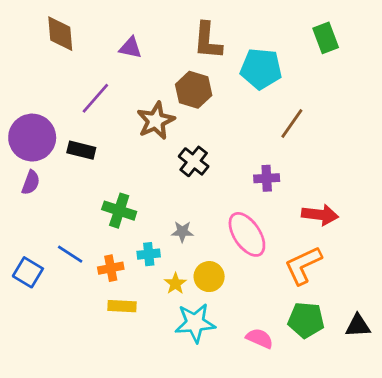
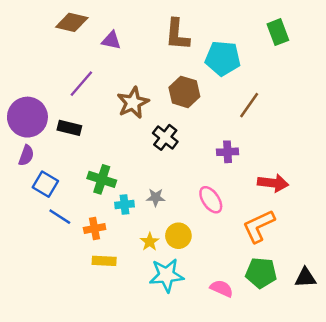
brown diamond: (60, 34) -> (72, 22), moved, turned -72
brown hexagon: (194, 90) -> (184, 92), moved
pink ellipse: (247, 234) -> (211, 200), size x0.7
cyan cross: (149, 254) -> (125, 205), moved
blue square: (28, 272) -> (45, 184), moved

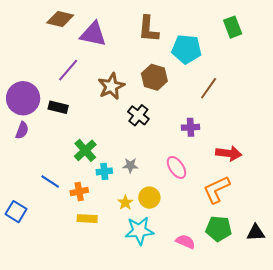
purple triangle: (111, 40) -> (93, 34), size x1.6
green cross: (102, 179) -> (85, 150), turned 30
blue square: (45, 184) -> (16, 212), moved

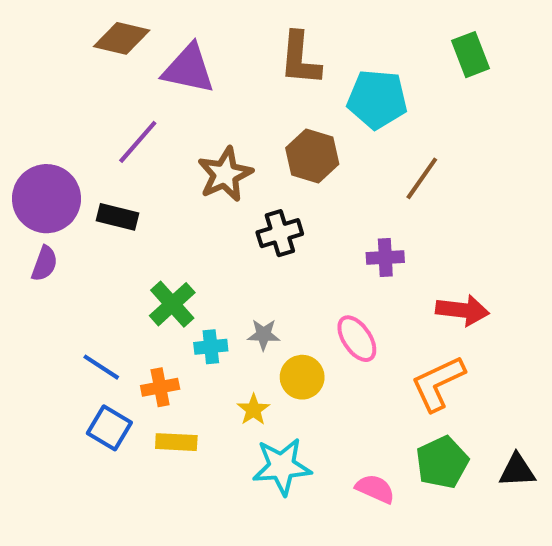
black cross: (138, 115) -> (280, 233), turned 35
yellow circle: (149, 198) -> (302, 377), moved
blue square: (16, 212) -> (109, 428), moved
green pentagon: (219, 229) -> (442, 462), turned -30

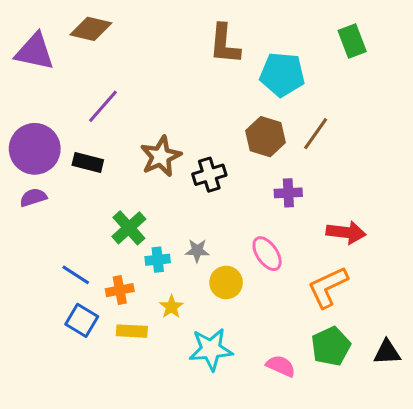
purple triangle: (189, 69) -> (35, 52), moved
brown hexagon: (312, 156) -> (266, 137), moved
brown star: (225, 174) -> (161, 156), moved
purple semicircle: (44, 264) -> (33, 197), turned -128
yellow star: (253, 410) -> (171, 307), moved

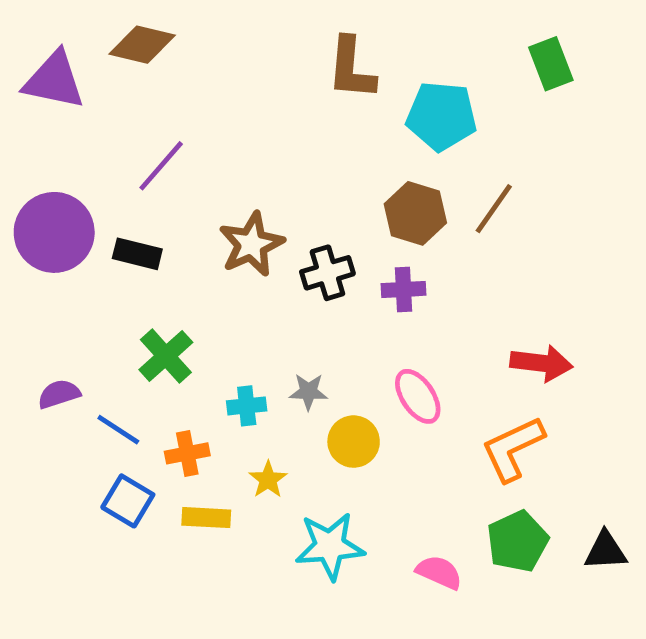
purple cross: (288, 193) -> (403, 289), moved
purple semicircle: (33, 197) -> (59, 394), moved
green cross: (129, 228) -> (166, 356), moved

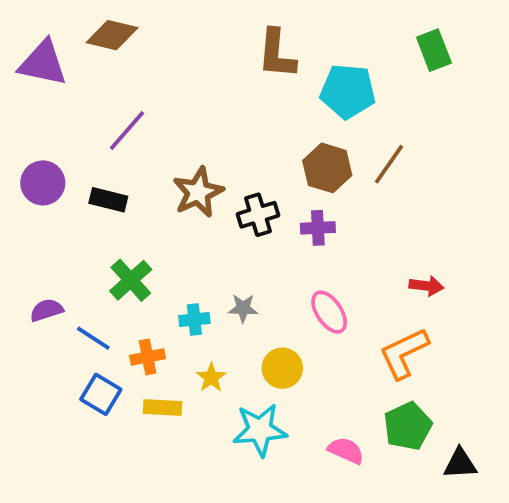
purple circle: (54, 232) -> (43, 183), size x0.7
red arrow: (541, 363) -> (426, 286), size x0.7
yellow circle: (354, 442) -> (282, 368), moved
black triangle: (605, 551) -> (460, 464), moved

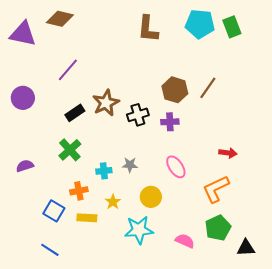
cyan pentagon: (348, 91) -> (200, 24), moved
black rectangle: (108, 200) -> (75, 113), moved, turned -48
blue line: (93, 338) -> (50, 250), moved

